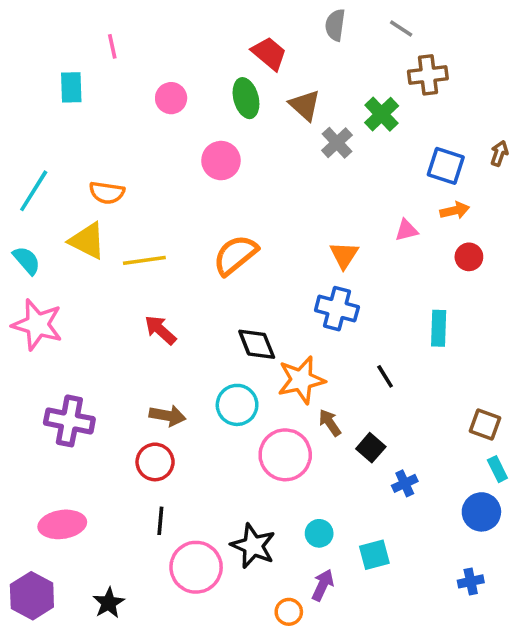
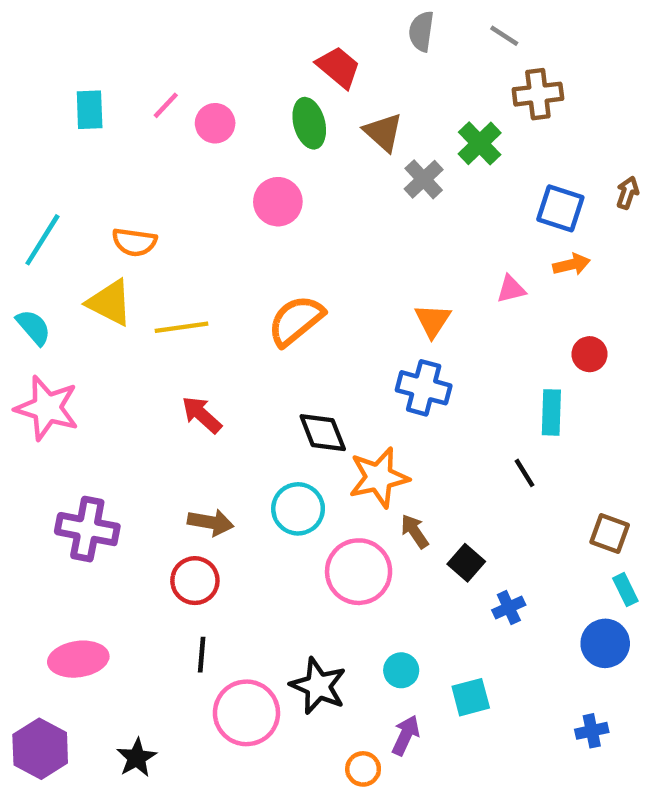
pink line: (112, 46) -> (166, 105), moved, turned 55
red circle: (469, 257) -> (590, 354), moved
black line: (385, 376) -> (524, 473), moved

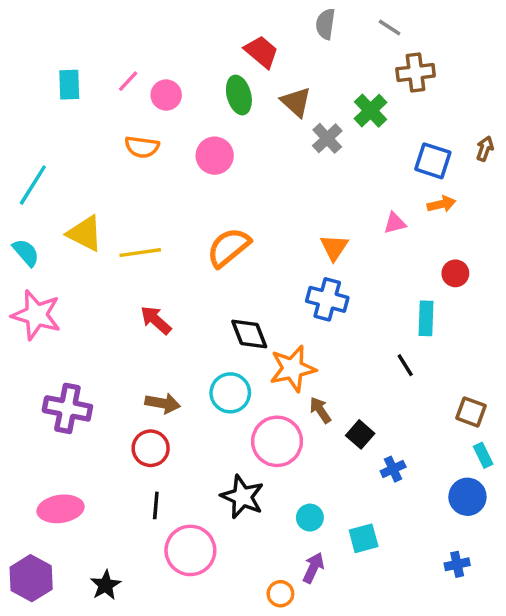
orange semicircle: (134, 242) -> (142, 147), moved
black star: (318, 686) -> (242, 497), moved

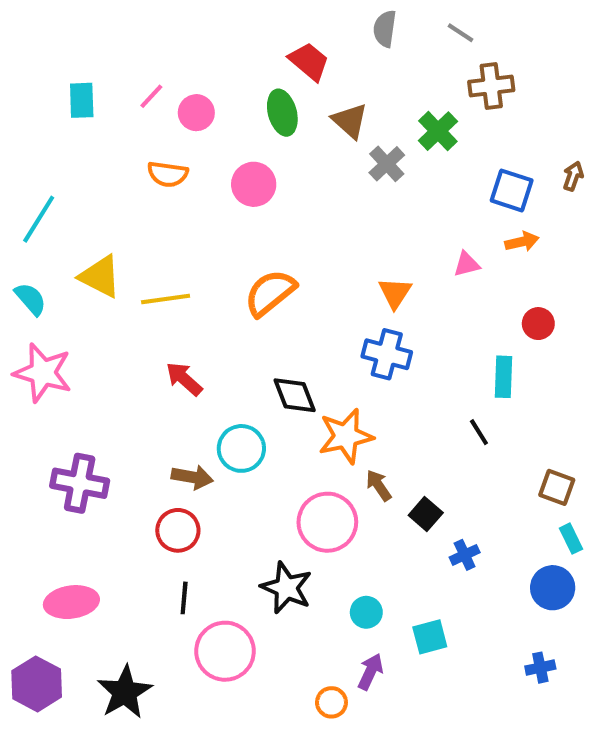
cyan circle: (230, 393) -> (241, 448), moved
black star: (106, 585) -> (125, 692), size x1.5

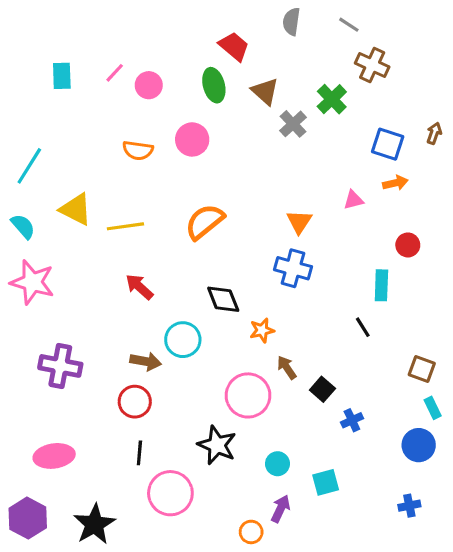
brown cross: (491, 86) -> (372, 65), turned 32
orange semicircle: (168, 174) -> (138, 150), moved
orange star: (346, 436) -> (262, 330), size x0.6

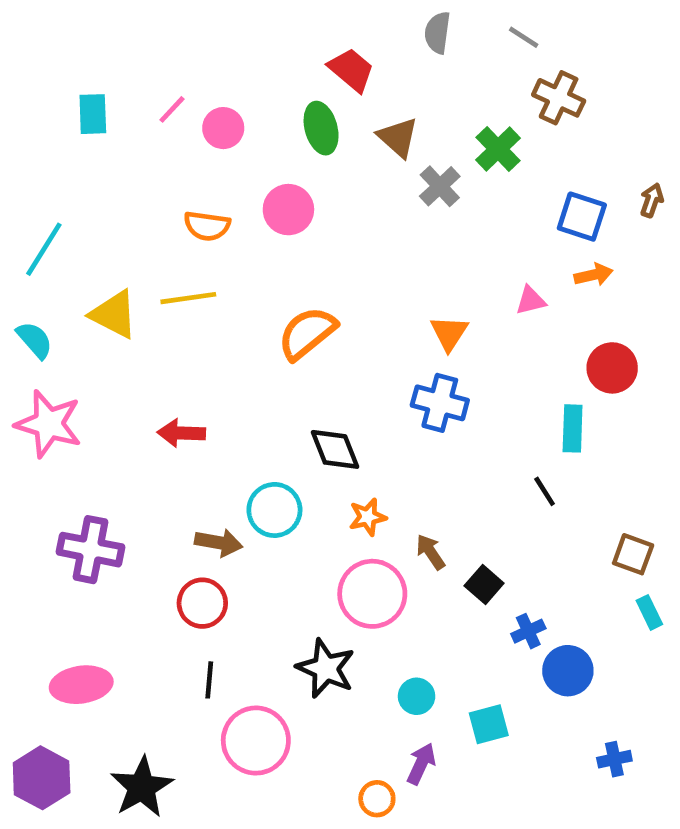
yellow line: (125, 226) -> (188, 298), moved
red circle: (408, 245) -> (612, 368), size x1.4
red arrow: (139, 287) -> (181, 433), moved, turned -40
orange star: (262, 330) -> (368, 517), moved
blue circle: (419, 445) -> (568, 671), moved

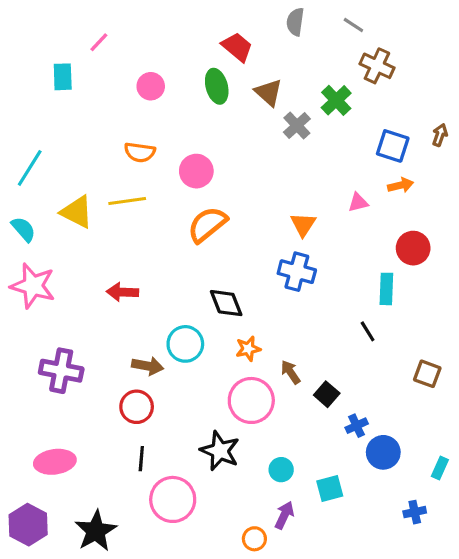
pink line: (172, 109) -> (99, 42), moved
pink circle: (288, 210) -> (196, 171), moved
cyan rectangle: (649, 612) -> (440, 468), moved, turned 50

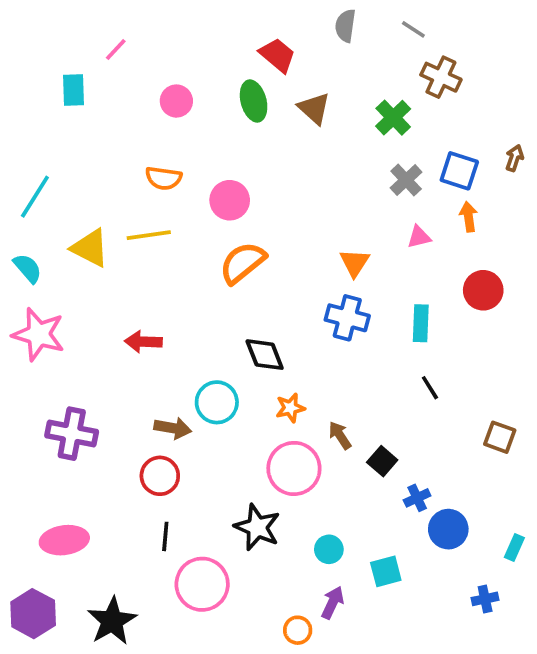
gray cross: (297, 126) -> (406, 180), moved
orange arrow: (401, 185) -> (469, 217), turned -85
cyan rectangle: (386, 289) -> (421, 323), moved

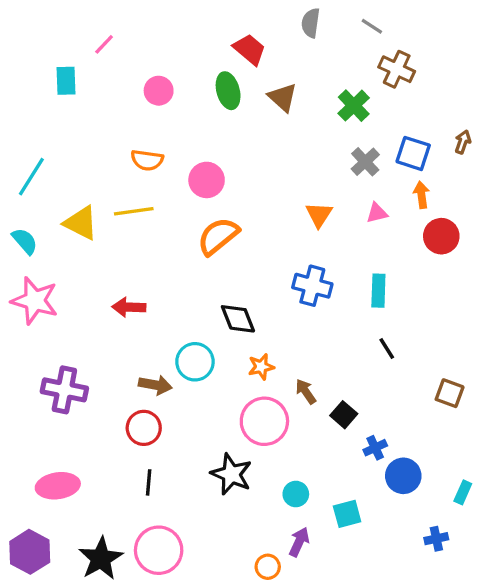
orange triangle: (355, 263) -> (319, 215), moved
red circle: (483, 290) -> (441, 236), moved
pink circle: (202, 584) -> (159, 550), moved

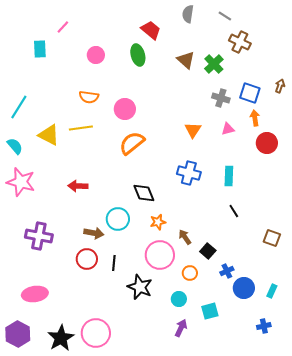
brown triangle: (283, 97) -> (186, 60), moved
gray cross: (365, 162) -> (221, 98), turned -30
black line: (149, 482) -> (114, 263), moved
cyan rectangle: (463, 492) -> (272, 291), moved
orange circle: (268, 567) -> (190, 273), moved

